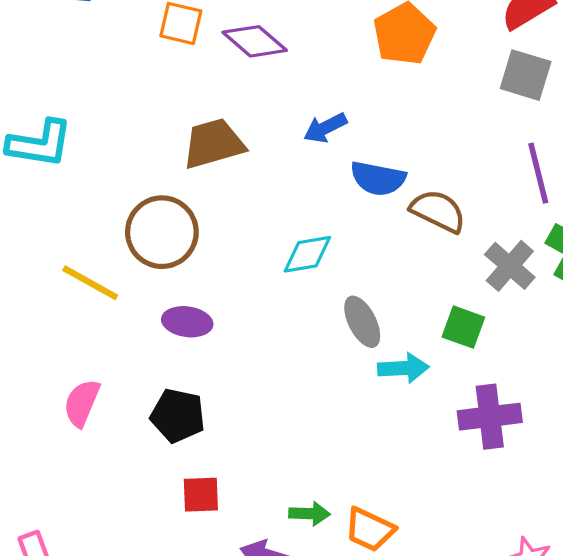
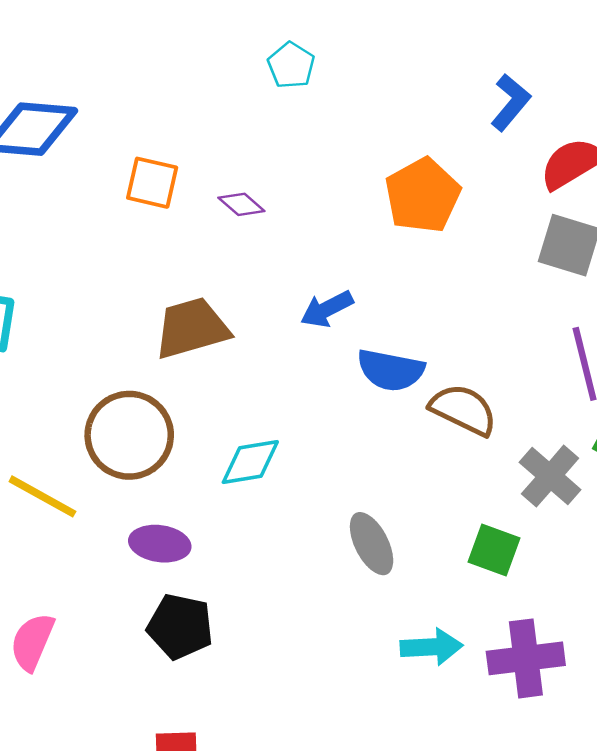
purple diamond: (255, 41) -> (241, 204), size x0.6
cyan diamond: (307, 254) -> (250, 462), moved
cyan arrow: (403, 368) -> (431, 647), moved
black pentagon: (178, 416) -> (180, 627), moved

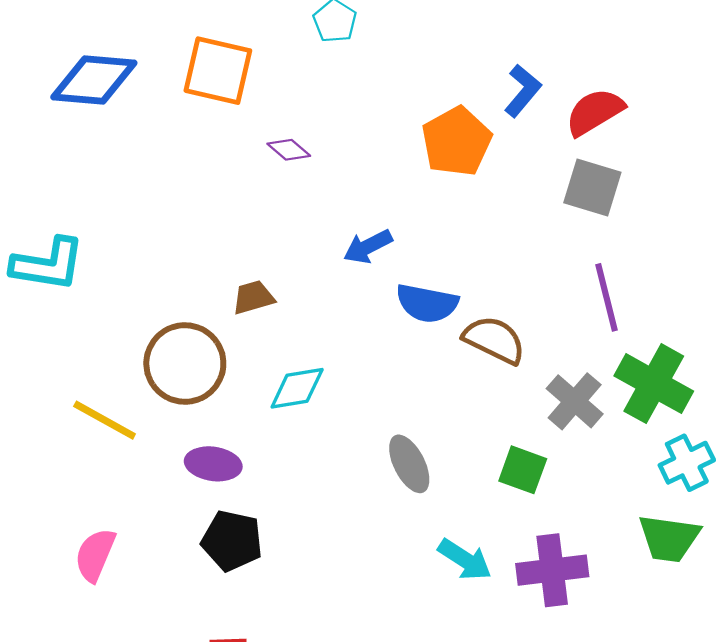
blue L-shape: (511, 102) -> (523, 91), moved
orange square: (152, 183) -> (218, 71), moved, size x1.4
brown trapezoid: (192, 328) -> (253, 297), moved, size x0.6
cyan arrow: (431, 647) -> (465, 560), turned 36

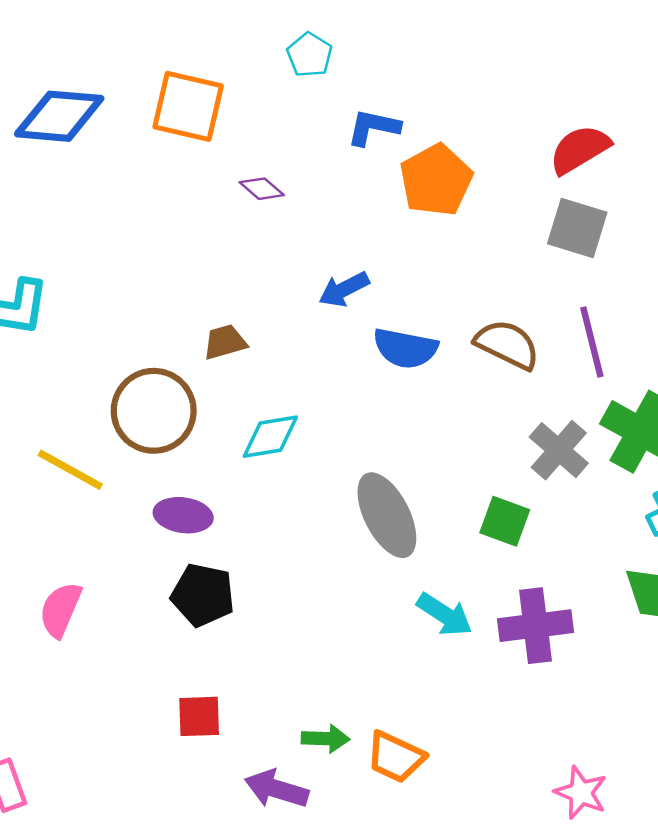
blue L-shape: (523, 91) -> (373, 127), moved, turned -118
brown semicircle: (494, 340) -> (507, 345), moved
gray ellipse: (409, 464) -> (387, 515), size x1.4

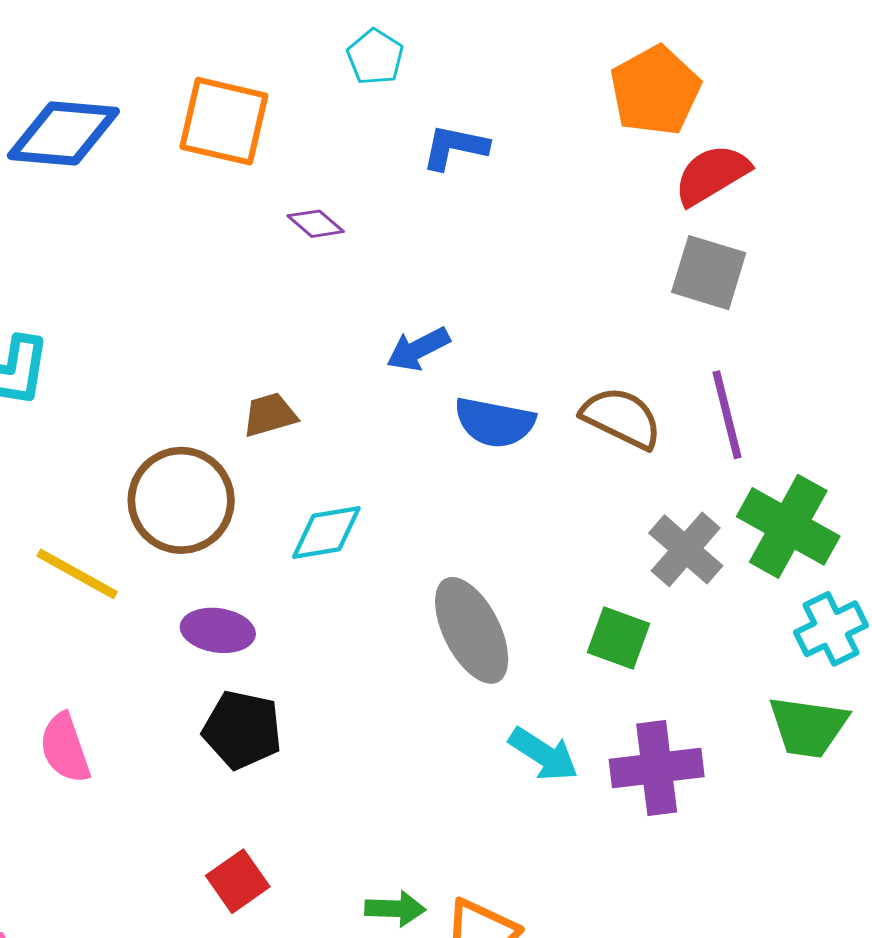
orange pentagon: (436, 180) -> (655, 91), moved
pink semicircle: (60, 610) -> (65, 748), turned -42
red square: (199, 716) -> (238, 881), turned -33

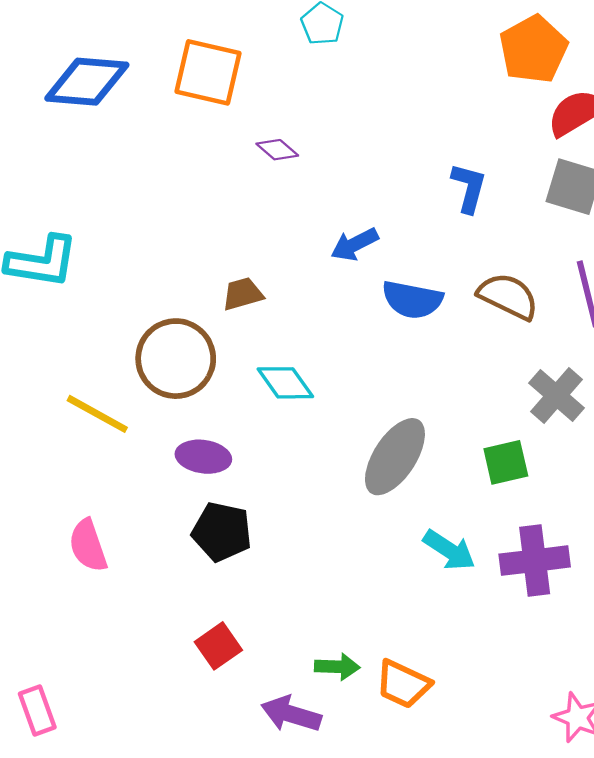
blue L-shape: (455, 147) -> (469, 188), moved, turned 93
cyan diamond: (326, 533) -> (285, 383), turned 64
gray ellipse: (472, 630) -> (395, 457), turned 60
green square: (618, 638) -> (506, 462), turned -33

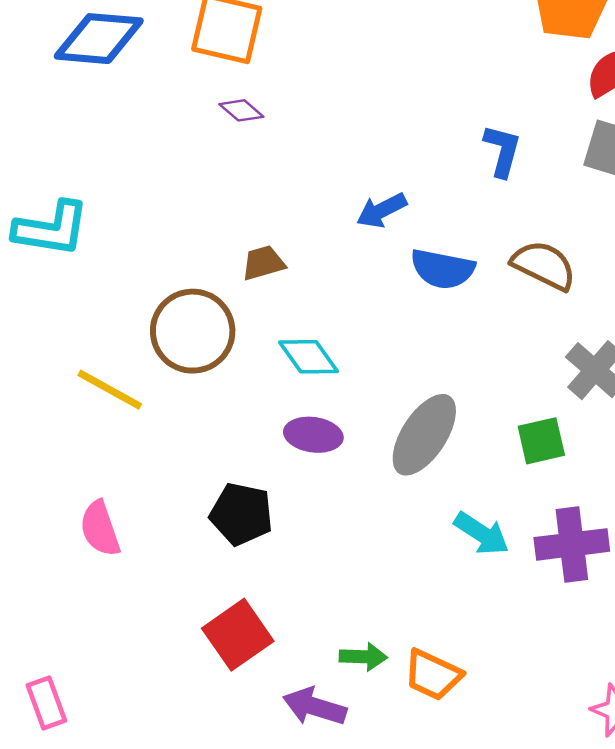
purple diamond: (277, 150) -> (241, 110), moved
purple ellipse: (203, 457) -> (313, 435), moved
red square: (218, 646) -> (238, 635), size x1.4

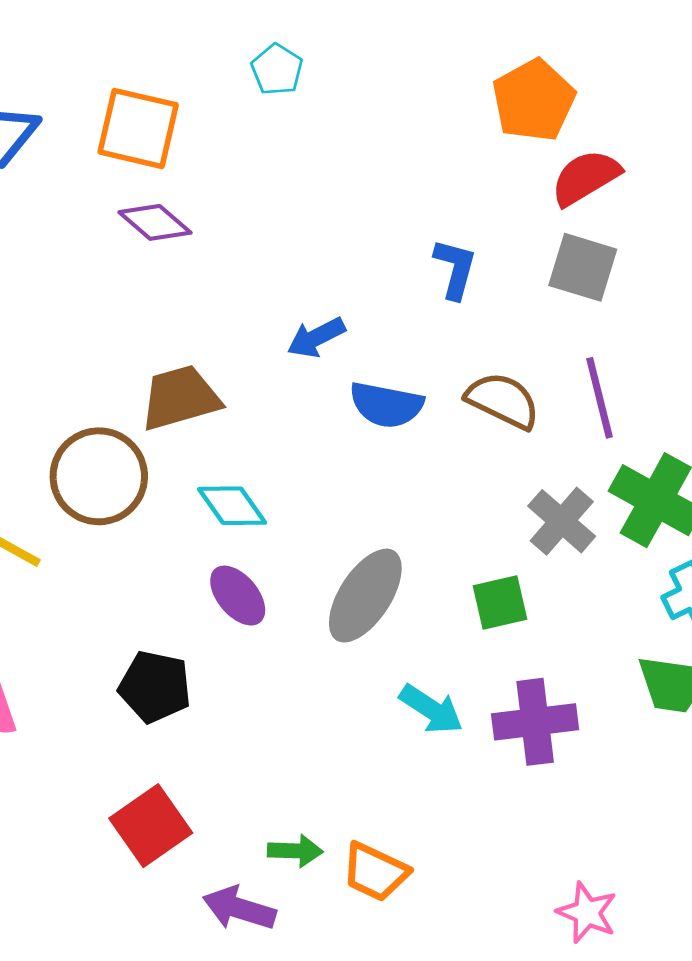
purple diamond: (241, 110) -> (155, 222), size x1.4
brown trapezoid: (263, 263) -> (180, 398), size x1.6
purple ellipse: (313, 435) -> (238, 596), turned 42

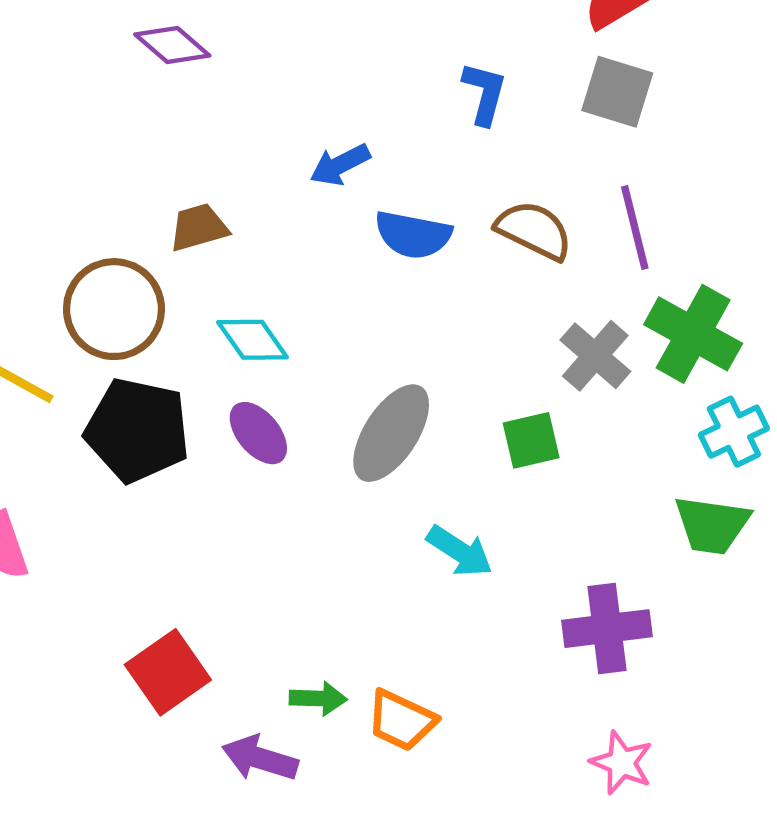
brown trapezoid: (180, 398) -> (199, 227), size x0.7
black pentagon: (155, 687) -> (137, 430), moved, size x1.4
purple cross: (535, 722) -> (607, 629), moved

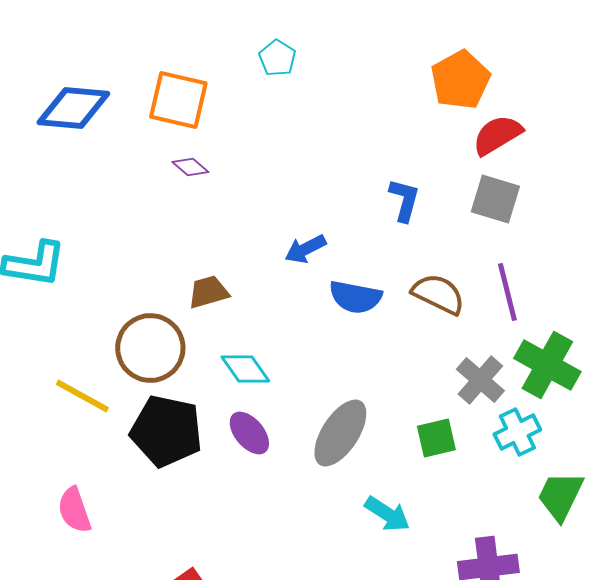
purple diamond: (172, 45) -> (190, 167), size x0.7
cyan cross: (734, 432) -> (517, 432), moved
green trapezoid: (712, 525) -> (560, 496), turned 108

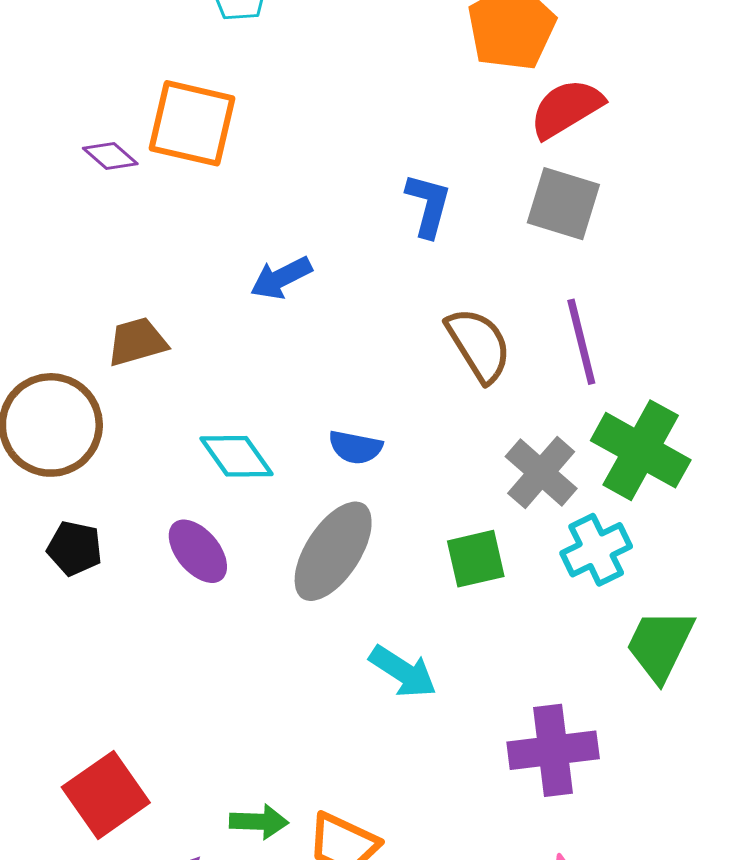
orange square: (178, 100) -> (192, 123), moved
brown semicircle: (438, 294) -> (479, 345), turned 32
blue semicircle: (355, 297) -> (355, 447), moved, size x0.7
cyan diamond: (245, 369) -> (237, 456), moved
black pentagon: (166, 431) -> (75, 548), size x0.5

